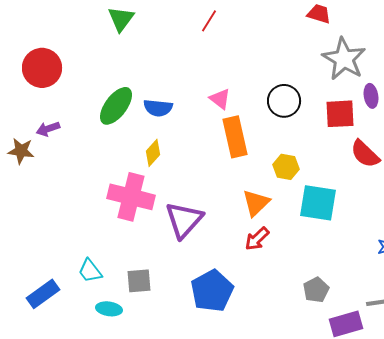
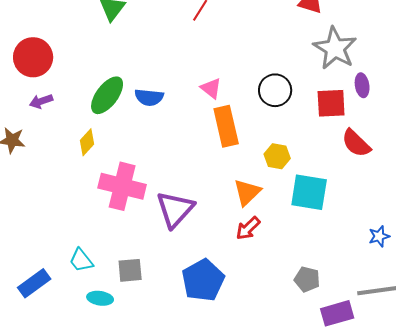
purple arrow: (48, 129) -> (41, 101), moved
yellow diamond: (153, 153) -> (87, 142), moved
gray pentagon: (316, 290) -> (307, 279), turned -30

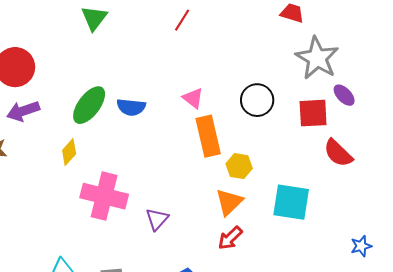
purple ellipse: (362, 85) -> (344, 95), turned -35
purple arrow: (41, 101) -> (23, 111), size x1.4
yellow hexagon: (277, 156) -> (239, 166), moved
purple triangle: (175, 209) -> (157, 219), size x0.6

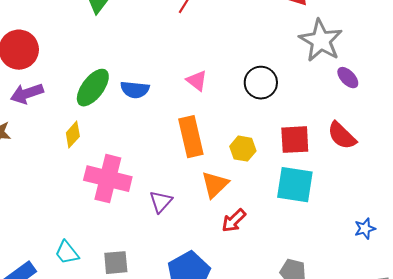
red square: (313, 113) -> (295, 140), moved
orange rectangle: (208, 136) -> (191, 137), moved
orange triangle: (229, 202) -> (215, 185), moved

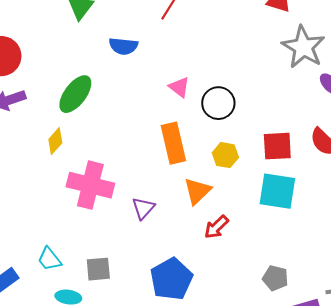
black circle: (261, 83) -> (218, 103), moved
blue semicircle: (135, 90) -> (123, 46), moved

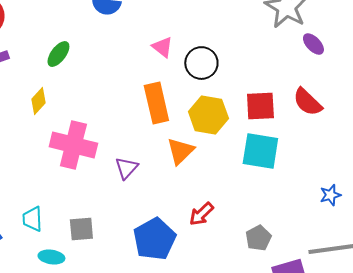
green ellipse: (75, 94) -> (58, 54), size x0.7
yellow hexagon: (225, 155) -> (208, 115), size x1.5
red arrow: (216, 227) -> (201, 214), moved
cyan trapezoid: (49, 259) -> (32, 219), turned 36
gray pentagon: (275, 278) -> (258, 238), turned 30

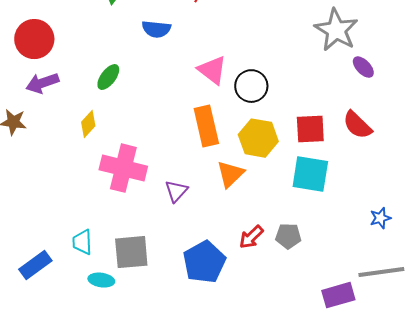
pink triangle: (162, 47) -> (212, 70), size x1.4
gray square: (81, 229) -> (131, 252), size x1.4
gray pentagon: (258, 238) -> (288, 236), moved, turned 30

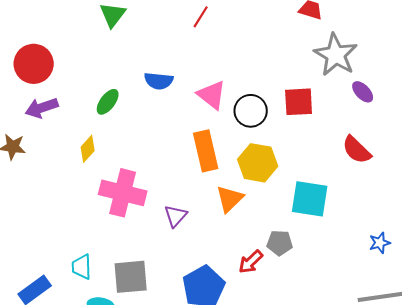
blue semicircle: (156, 29) -> (159, 81), moved
red square: (310, 129) -> (299, 102), moved
gray pentagon: (288, 236) -> (280, 243), moved

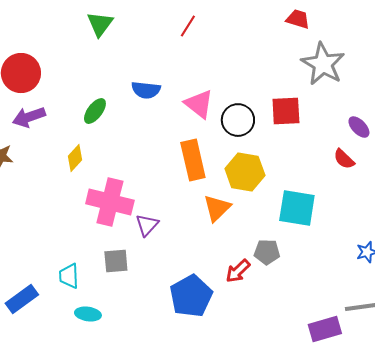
purple ellipse: (363, 92) -> (359, 127), moved
red semicircle: (357, 150) -> (344, 159), size x0.7
purple triangle: (176, 216) -> (147, 225), moved
gray square: (131, 277) -> (116, 261), moved, size x0.7

